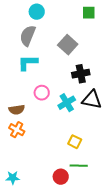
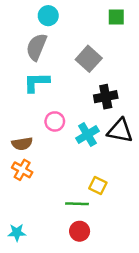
green line: (79, 166) -> (77, 204), moved

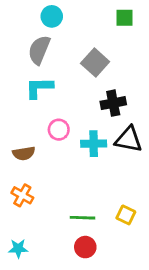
cyan cross: (87, 135) -> (94, 144), turned 30
orange cross: (22, 170) -> (22, 195), moved
yellow square: (98, 185) -> (126, 215), moved

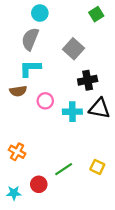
green square: (124, 18) -> (96, 14), turned -32
brown semicircle: (24, 153) -> (18, 91), moved
green line: (82, 218) -> (64, 169), turned -36
red circle: (85, 247) -> (39, 184), moved

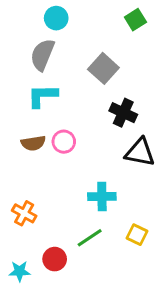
black cross: (88, 80) -> (123, 113), turned 36
brown semicircle: (18, 91) -> (33, 143), moved
cyan cross: (72, 112) -> (102, 197), moved

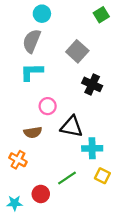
brown semicircle: (33, 143) -> (33, 132), moved
black triangle: (140, 152) -> (72, 127), moved
cyan cross: (102, 197) -> (92, 148), moved

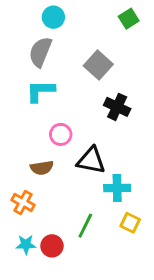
green line: (67, 178) -> (85, 226), turned -30
cyan star: (15, 203) -> (26, 244), moved

